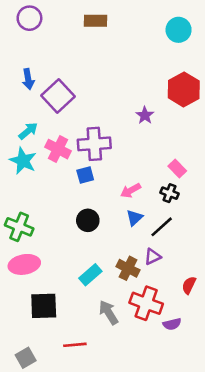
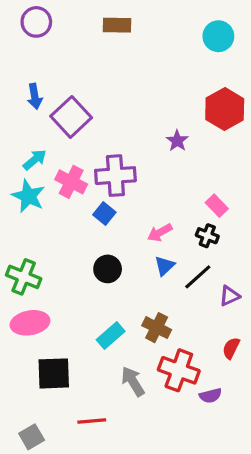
blue square: (85, 175) -> (104, 214), turned -36
purple triangle: (153, 257) -> (229, 296), moved

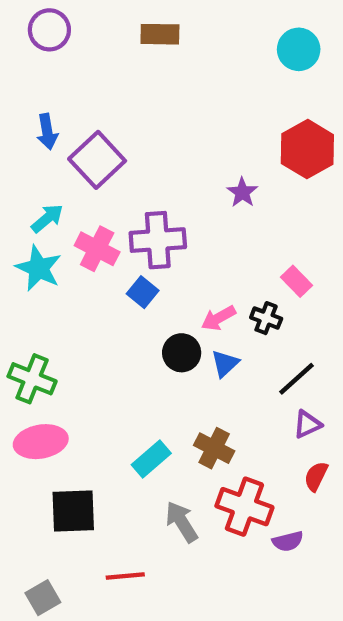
black cross: (207, 236) -> (266, 318), moved
black circle: (108, 269) -> (182, 353), moved
black line: (198, 277) -> (296, 379), moved
purple triangle: (229, 296) -> (307, 424), moved

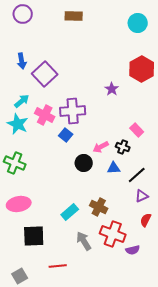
blue triangle: (225, 364) -> (114, 168), moved, turned 40
green cross: (32, 379) -> (15, 163), moved

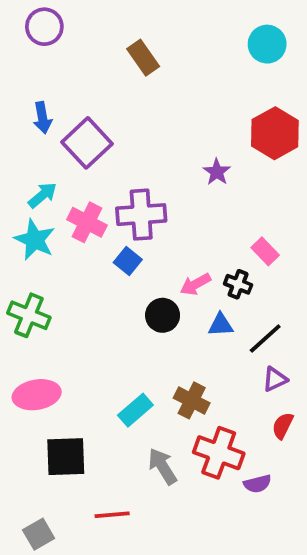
brown rectangle: (74, 16) -> (143, 58), moved, turned 54

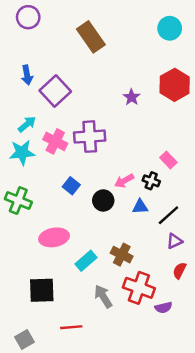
brown rectangle: (143, 58) -> (91, 37), size x1.4
purple star: (217, 172) -> (132, 97), moved
cyan star: (35, 240) -> (22, 153), turned -30
blue square: (128, 261) -> (71, 186), moved
pink ellipse: (37, 395) -> (54, 237), moved

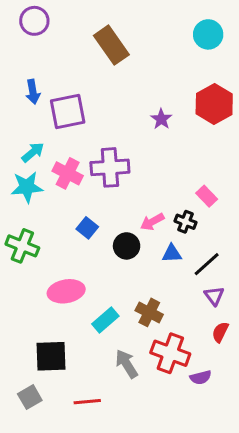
purple square: (55, 91) -> (68, 111), turned 32
purple triangle: (175, 241) -> (214, 296), turned -42
gray square: (24, 340) -> (30, 397), moved

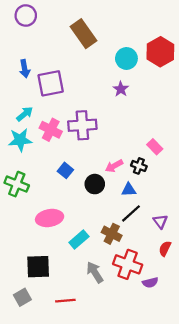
cyan circle: (208, 34) -> (126, 58), moved
red hexagon: (214, 104) -> (160, 52), moved
black line: (207, 264) -> (131, 213), moved

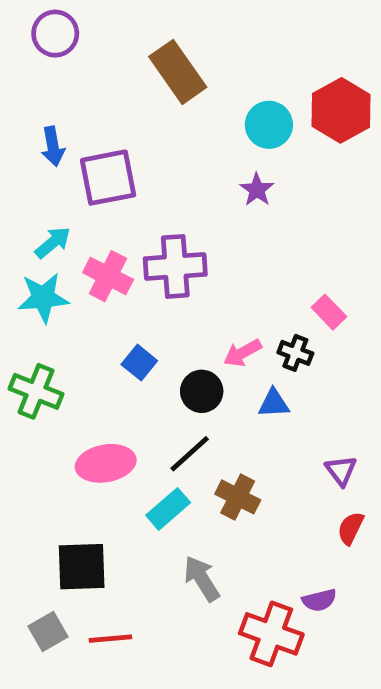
black line: (131, 213) -> (190, 454), moved
red cross: (128, 264) -> (271, 634), moved
red line: (65, 301) -> (110, 639), moved

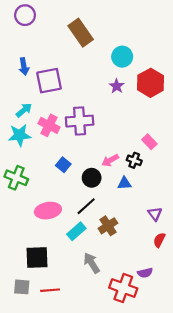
red hexagon: (341, 110) -> (151, 83), moved
brown cross: (238, 497) -> (108, 226), turned 30
gray square: (48, 631) -> (22, 287), turned 35

